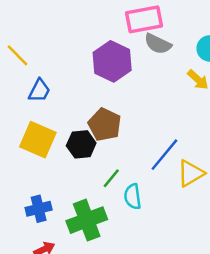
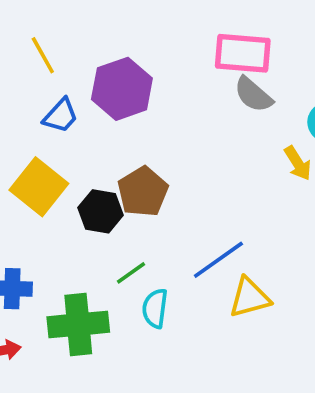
purple hexagon: (112, 61) -> (122, 89), moved

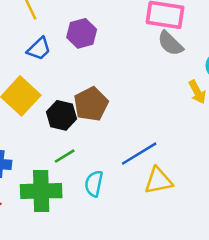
purple hexagon: (122, 89) -> (82, 33), size x0.7
green line: (131, 273) -> (65, 156), moved

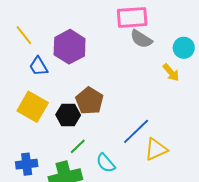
purple hexagon: (82, 33) -> (70, 47), size x1.4
blue trapezoid: (39, 49) -> (39, 66), turned 115
cyan semicircle: (94, 184) -> (106, 163), turned -40

